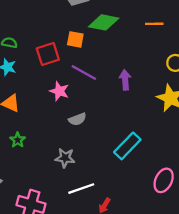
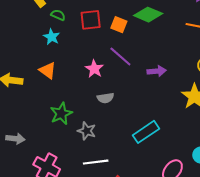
red square: (48, 54) -> (91, 20), moved
purple arrow: (125, 80) -> (157, 71), turned 78
green star: (18, 140) -> (61, 114), moved, size x1.5

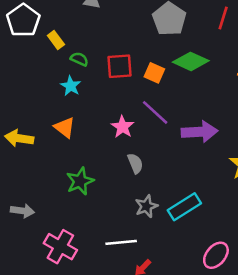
purple arrow: (157, 71) -> (200, 132), size x1.5
gray semicircle: (105, 98) -> (135, 163), turned -105
gray star: (87, 131) -> (146, 206), moved, turned 30

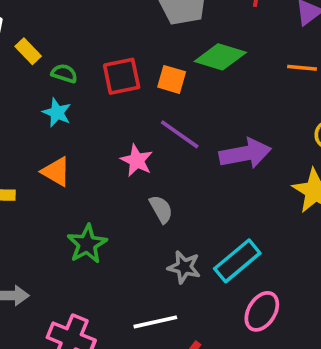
gray star: (146, 206) -> (184, 267), turned -30
pink ellipse: (216, 255) -> (262, 311), moved

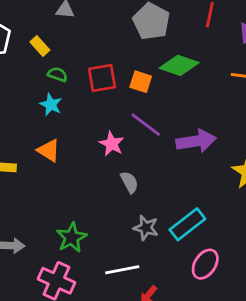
yellow rectangle: (28, 51) -> (40, 46), moved
green star: (87, 244) -> (72, 238), moved

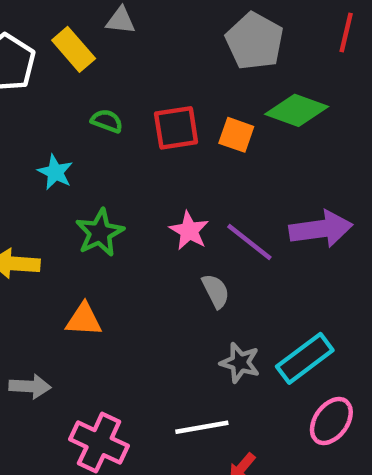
yellow rectangle: (40, 46) -> (74, 49), moved, size x1.4
cyan star: (51, 105) -> (55, 172), moved
purple line: (146, 125) -> (249, 242), moved
orange triangle: (49, 150) -> (84, 320), moved, turned -30
green star: (72, 238) -> (100, 233), moved

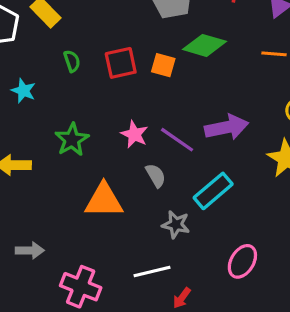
green semicircle: (107, 121) -> (72, 61), turned 55
cyan star: (55, 172) -> (23, 91), moved
orange triangle: (84, 320) -> (104, 201), moved, size x1.5
cyan rectangle: (305, 358) -> (213, 191), moved

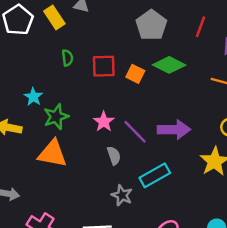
cyan star: (23, 91) -> (33, 97), moved
orange triangle: (104, 201) -> (52, 154), moved

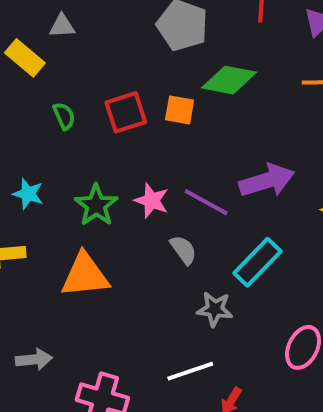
green star: (56, 117) -> (96, 205), moved

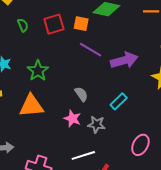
pink star: (152, 201) -> (72, 119), moved
purple line: (206, 202) -> (91, 50), moved
cyan rectangle: (258, 262) -> (119, 101), size x0.7

